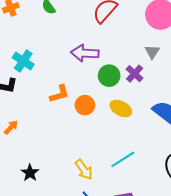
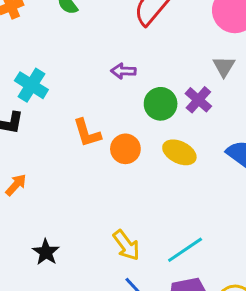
purple arrow: (85, 53) -> (123, 71), size x0.6
orange L-shape: (59, 94) -> (87, 133), turned 90
cyan line: (123, 159) -> (185, 250), moved

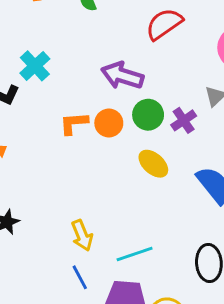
purple arrow: (123, 71) -> (122, 76), size x1.8
orange L-shape: (87, 133) -> (74, 123), turned 88
orange circle: (125, 149) -> (109, 123), moved

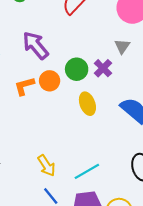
purple arrow: (122, 76) -> (36, 45), moved, turned 44
yellow ellipse: (153, 164) -> (87, 104), turned 40

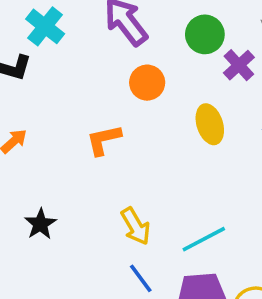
green circle: (77, 69) -> (205, 34), moved
orange L-shape: (24, 86) -> (104, 140), moved

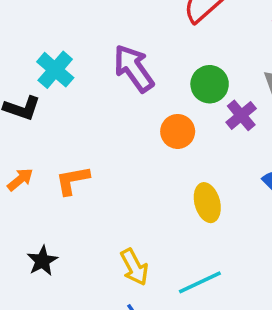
orange circle: (147, 83) -> (178, 131), moved
yellow ellipse: (210, 124) -> (207, 203), moved
orange L-shape: (104, 140) -> (72, 180), moved

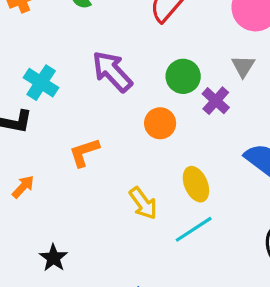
orange L-shape: (72, 180) -> (84, 152), moved
yellow arrow: (134, 267) -> (143, 203), moved
cyan line: (200, 282) -> (194, 229), moved

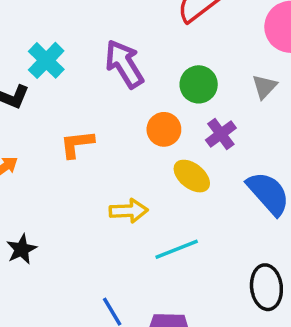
purple cross: (216, 101) -> (221, 134), moved
yellow ellipse: (196, 184) -> (192, 176), moved, turned -40
yellow arrow: (143, 203) -> (129, 211), turned -68

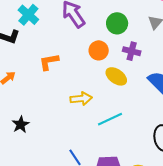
purple cross: (221, 134) -> (132, 51), turned -36

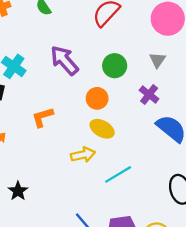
purple cross: (132, 51) -> (149, 95), moved, turned 30
yellow ellipse: (116, 76) -> (102, 129), moved

